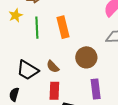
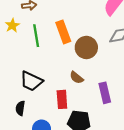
brown circle: (86, 57) -> (86, 47), moved
brown semicircle: (53, 67) -> (76, 78), moved

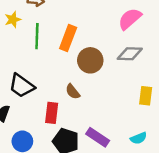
orange rectangle: (63, 32) -> (68, 38), turned 30
purple rectangle: (105, 93) -> (98, 137), moved, turned -54

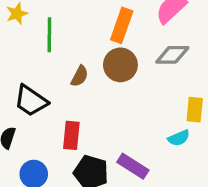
orange rectangle: (68, 38) -> (122, 25), moved
brown semicircle: (73, 92) -> (80, 76), moved, turned -112
cyan semicircle: (139, 138) -> (179, 138), moved

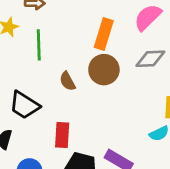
brown semicircle: (80, 76) -> (67, 81), turned 126

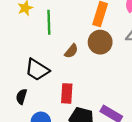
brown semicircle: (67, 81) -> (71, 51), turned -112

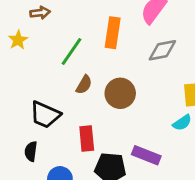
green line: (49, 22) -> (71, 52), moved, turned 45
brown circle: (100, 42) -> (120, 93), moved

